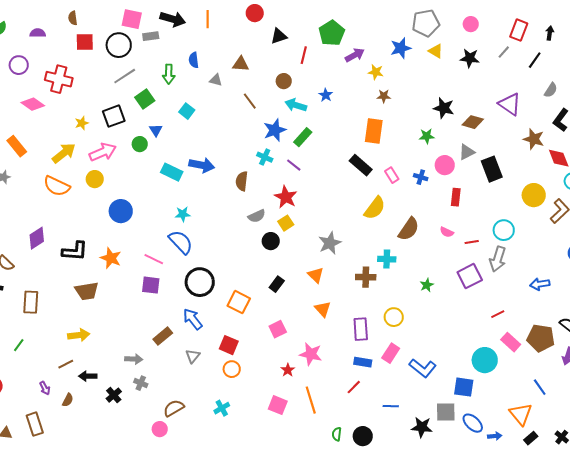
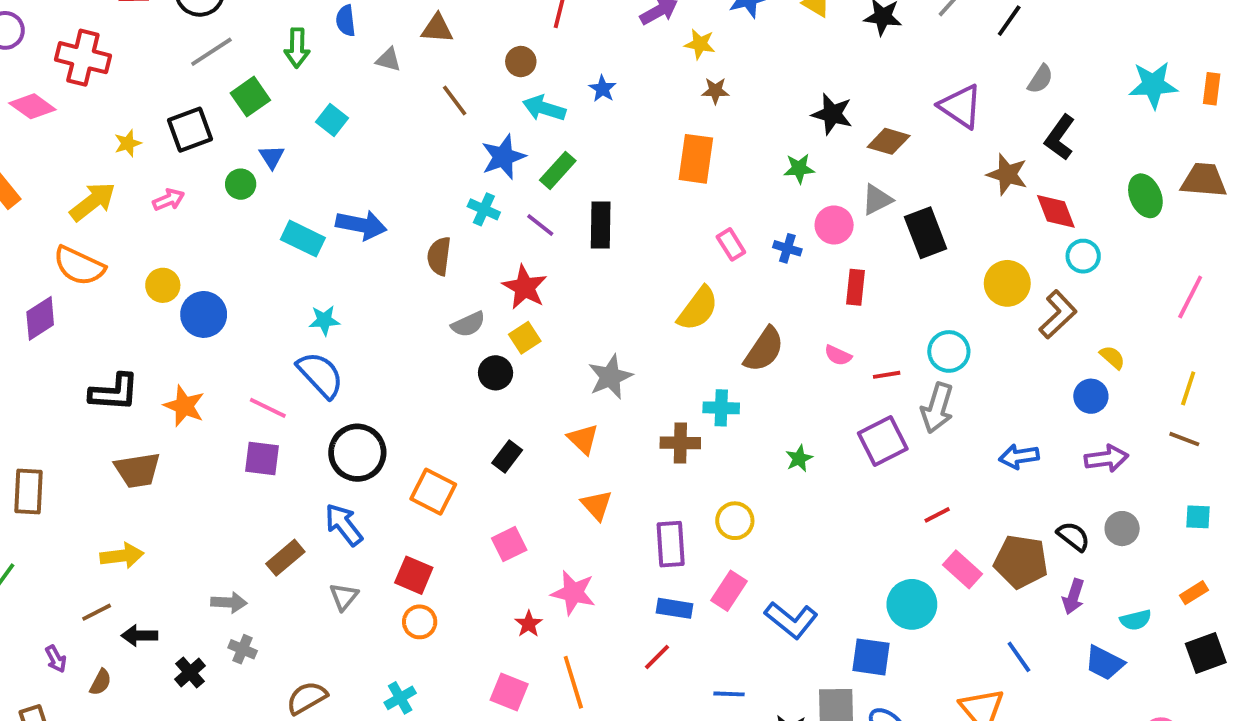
pink arrow: (103, 152) -> (169, 200), size x0.6
black rectangle: (361, 165) -> (601, 225), moved, turned 50
yellow circle: (95, 179) -> (163, 285), moved
purple diamond: (37, 238) -> (40, 318), moved

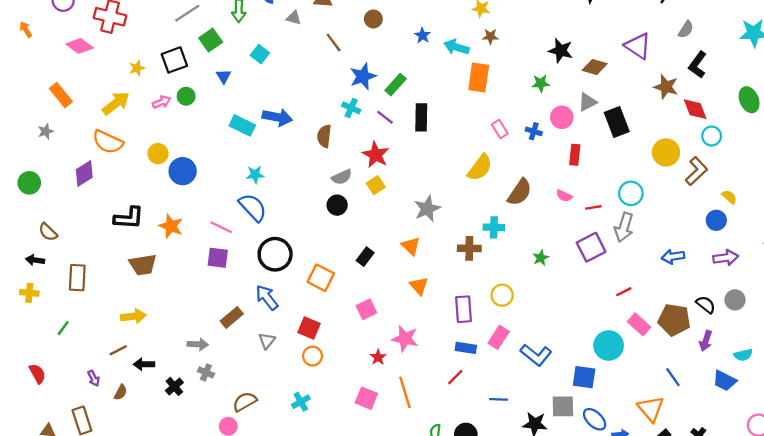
cyan arrow: (544, 108) -> (456, 47), moved
green circle: (241, 184) -> (186, 96), moved
black circle: (496, 373) -> (337, 205), moved

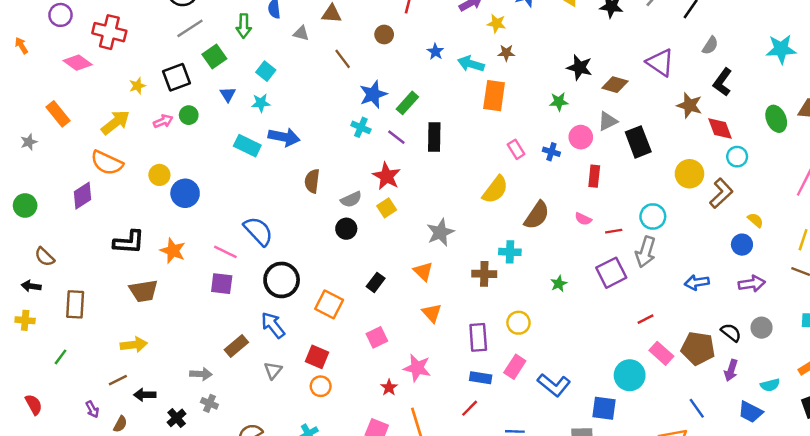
gray star: (46, 131) -> (29, 142), moved
brown semicircle: (324, 136) -> (312, 181), moved
cyan star: (255, 175) -> (261, 103), moved

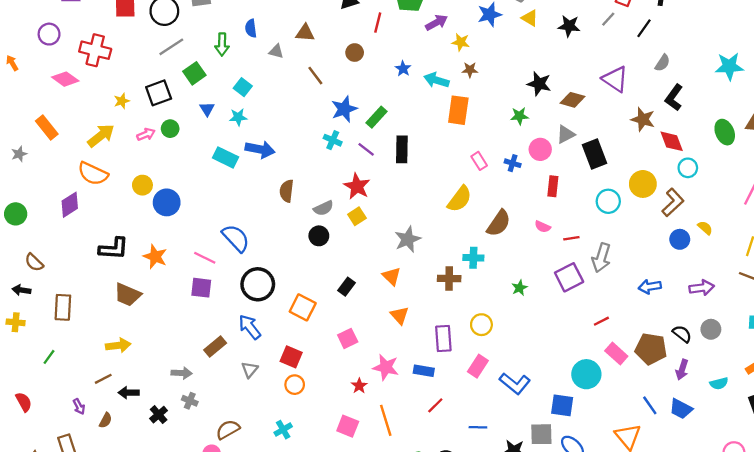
cyan circle: (653, 216) -> (608, 201), moved
blue circle: (742, 245) -> (680, 239), moved
brown trapezoid: (144, 291) -> (127, 295), turned 32
blue rectangle: (481, 378) -> (424, 371), moved
blue trapezoid: (751, 412) -> (681, 409), moved

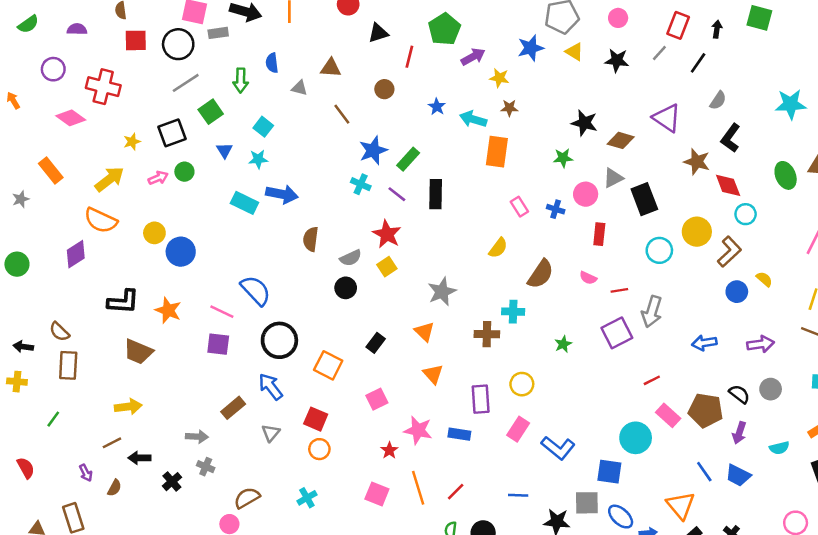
yellow semicircle: (460, 199) -> (498, 248), size x0.7
brown semicircle: (34, 262) -> (59, 332), moved
red line: (435, 405) -> (456, 492), moved

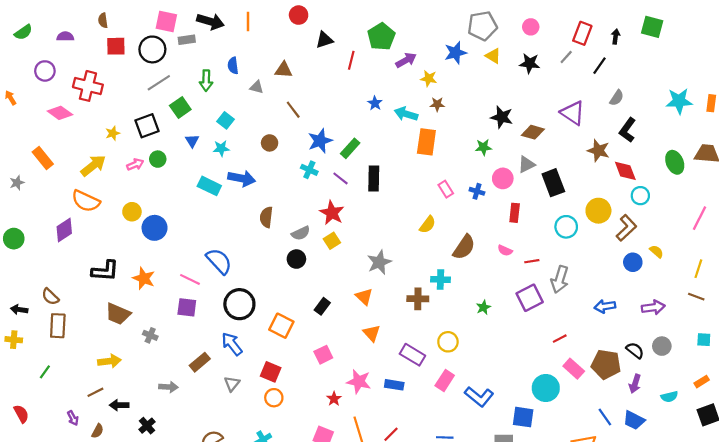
brown circle: (384, 89) -> (270, 143), moved
purple rectangle: (481, 399) -> (412, 355), turned -55
gray cross: (206, 467) -> (150, 335), moved

